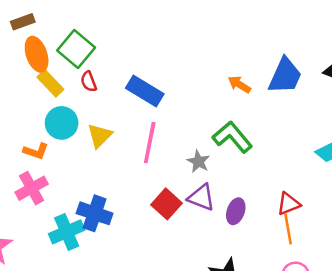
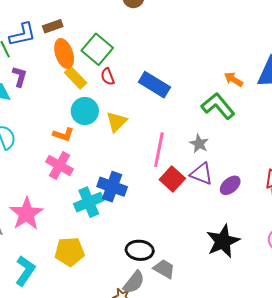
green L-shape: (232, 137) -> (218, 106), moved
pink line: (150, 143) -> (159, 150), moved
pink cross: (32, 188) -> (60, 165), turned -32
purple ellipse: (236, 211) -> (230, 185), turned 30

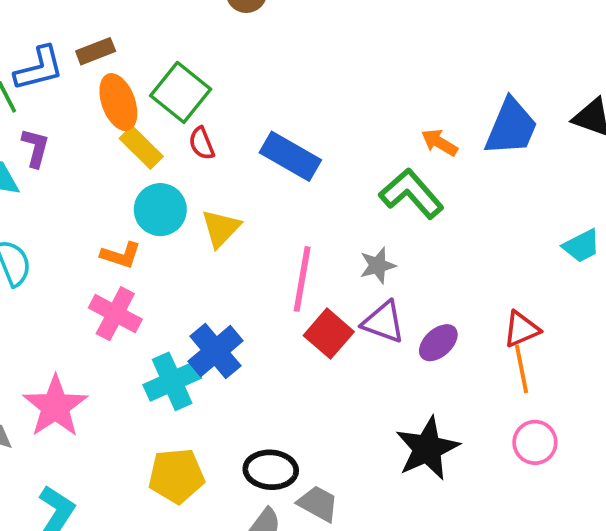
gray star: (199, 144) -> (378, 265), turned 30
blue cross: (112, 187) -> (216, 351), turned 32
yellow pentagon: (70, 252) -> (176, 476), moved

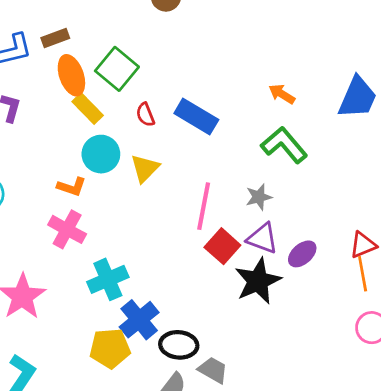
red semicircle: (202, 143) -> (145, 115), moved
orange arrow: (440, 143) -> (282, 94), moved
blue cross: (216, 351) -> (139, 320), moved
black star: (427, 448) -> (258, 281), moved

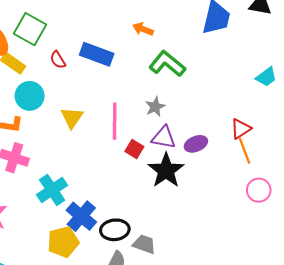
orange arrow: (282, 94) -> (143, 29), moved
yellow triangle: (145, 168) -> (72, 118), moved
red square: (222, 246) -> (134, 149), size x0.7
purple ellipse: (302, 254) -> (196, 144), turned 30

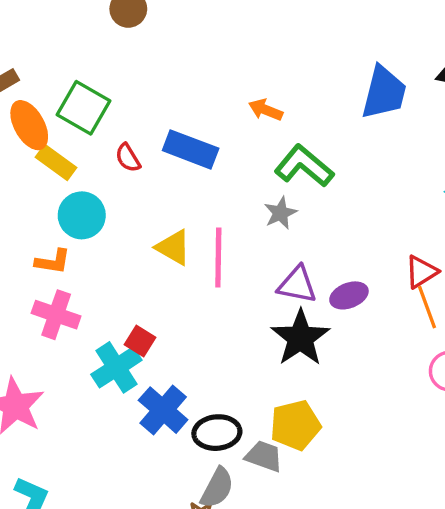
gray star: (155, 107) -> (280, 213), moved
yellow triangle: (72, 118) -> (173, 247), moved, turned -35
red square: (134, 149) -> (140, 341), moved
yellow pentagon: (63, 242) -> (295, 425), moved

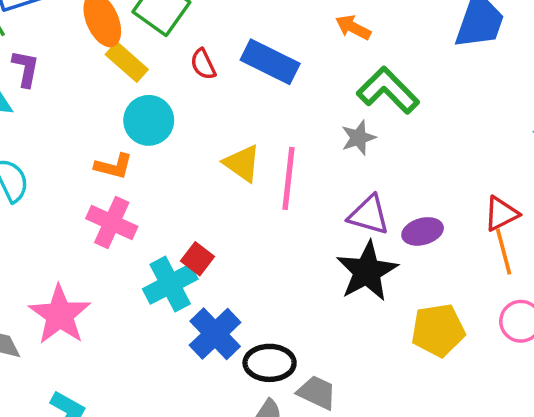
yellow pentagon: (295, 425) -> (438, 330), moved

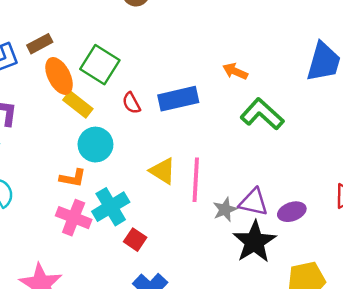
blue rectangle: (270, 62) -> (178, 99), turned -36
gray star: (358, 138) -> (225, 210), moved
cyan cross: (170, 284) -> (111, 207), moved

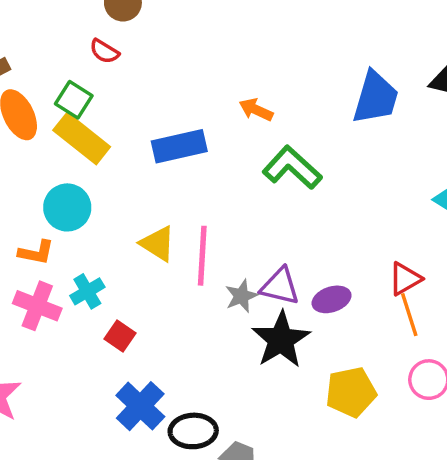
green square: (100, 65) -> (74, 100), size x0.7
red semicircle: (131, 103) -> (104, 51), moved, turned -30
yellow rectangle: (78, 104) -> (82, 139), moved, size x1.4
cyan cross: (111, 207) -> (87, 291), size x0.7

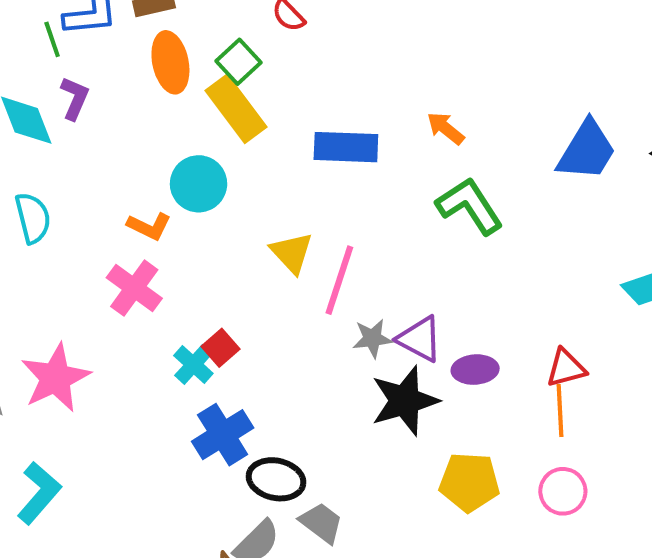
cyan cross: (87, 291) -> (193, 364), moved, turned -32

